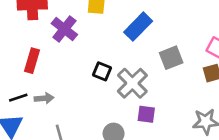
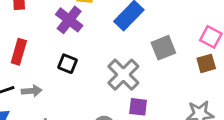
purple cross: (64, 29) -> (69, 20), moved
black square: (102, 71) -> (67, 64), moved

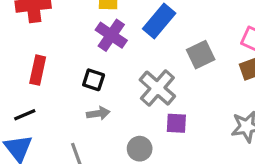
purple cross: (69, 20) -> (111, 35), moved
gray arrow: (32, 91) -> (98, 113), moved

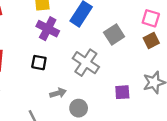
gray arrow: (98, 113) -> (58, 93), moved
purple square: (176, 123) -> (122, 92), moved

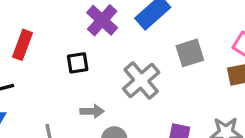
black square: (39, 63) -> (78, 63), turned -35

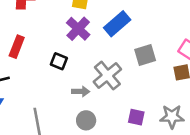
black square: (78, 63) -> (59, 61), turned 30
gray arrow: (92, 111) -> (81, 91), moved

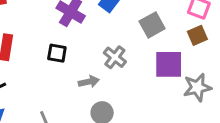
gray cross: (107, 76) -> (115, 57), size x0.7
purple square: (136, 117) -> (169, 64), moved, size x1.5

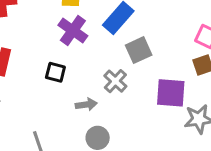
gray square: (152, 25) -> (139, 50), moved

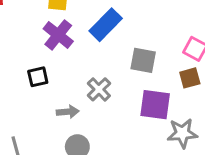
gray square: (139, 50) -> (143, 60), moved, turned 32
black square: (55, 72) -> (38, 77), turned -30

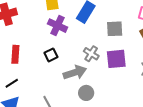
purple square: (155, 105) -> (116, 59), moved
gray arrow: (68, 112) -> (75, 72), size x1.6

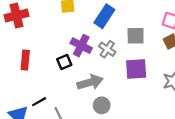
purple cross: (57, 26) -> (81, 46), moved
gray cross: (91, 54) -> (107, 49), moved
black line: (12, 83) -> (39, 102), moved

